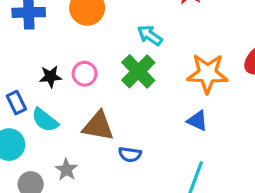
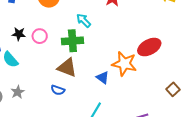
green cross: (138, 71) -> (72, 41), turned 30
orange star: (207, 73) -> (124, 64), moved
brown triangle: (98, 126) -> (67, 68), moved

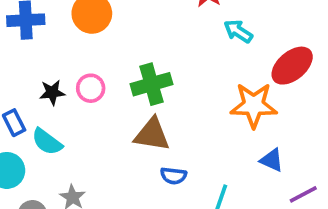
cyan arrow: (84, 20) -> (238, 31), moved
blue triangle: (103, 78) -> (272, 160), moved
blue semicircle: (58, 90) -> (173, 176), moved

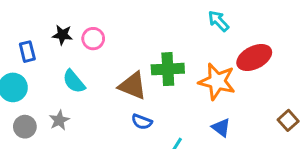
green cross: (152, 84) -> (168, 69), moved
cyan semicircle: (47, 142) -> (74, 81), moved

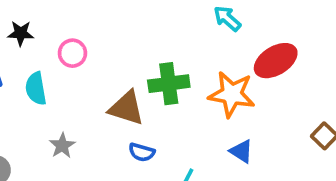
black star: (62, 35) -> (21, 33), moved
cyan semicircle: (74, 81) -> (36, 89), moved, turned 35
gray star: (59, 120) -> (62, 146), moved

